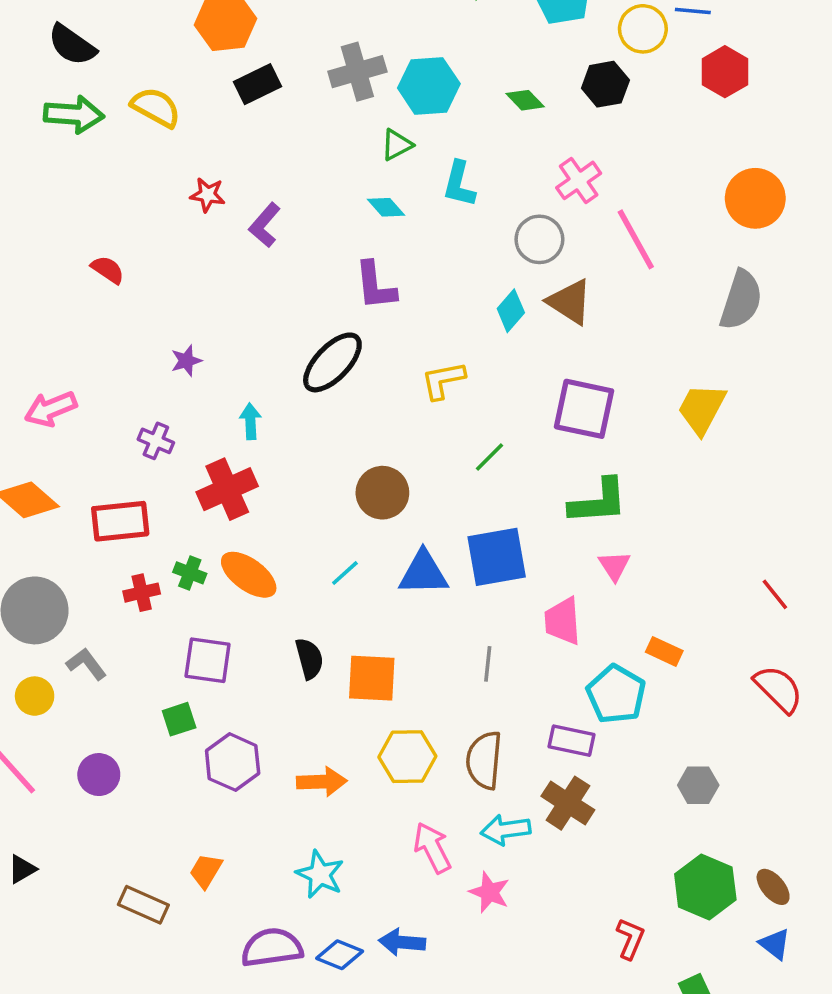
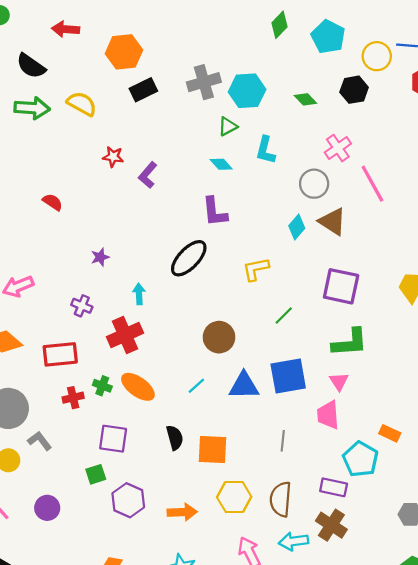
pink triangle: (614, 566) -> (339, 381), moved

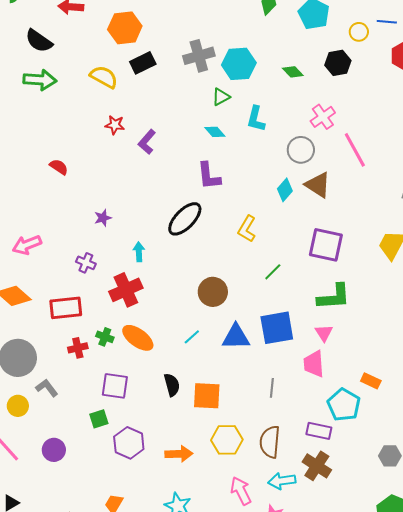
yellow circle: (377, 56) -> (359, 32), size x0.7
yellow semicircle: (82, 104) -> (104, 77), moved
yellow L-shape: (256, 269) -> (247, 229), turned -48

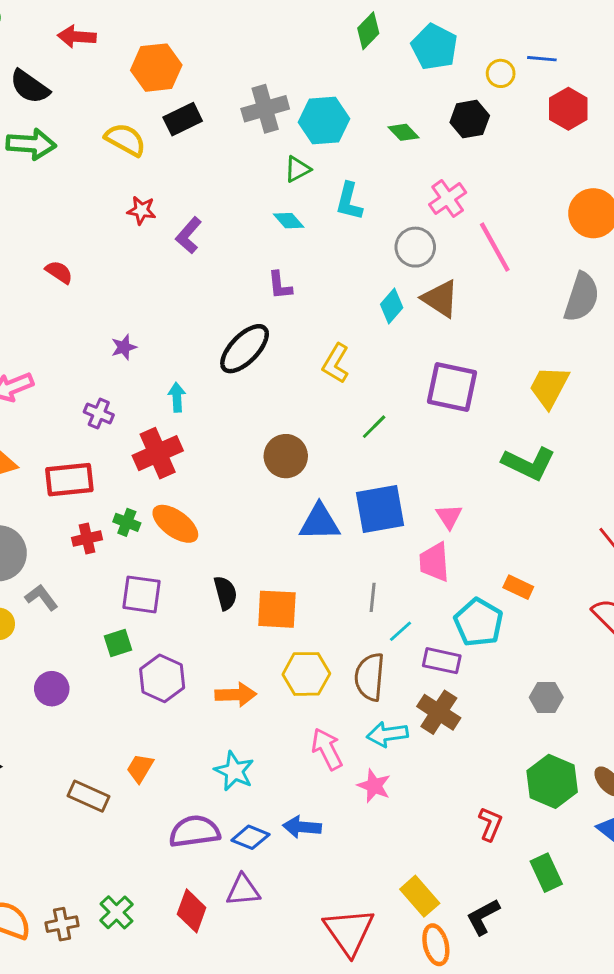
purple L-shape: (209, 176) -> (280, 285), size x0.7
green L-shape: (334, 297) -> (529, 463), moved, turned 30
cyan line: (192, 337) -> (401, 631), moved

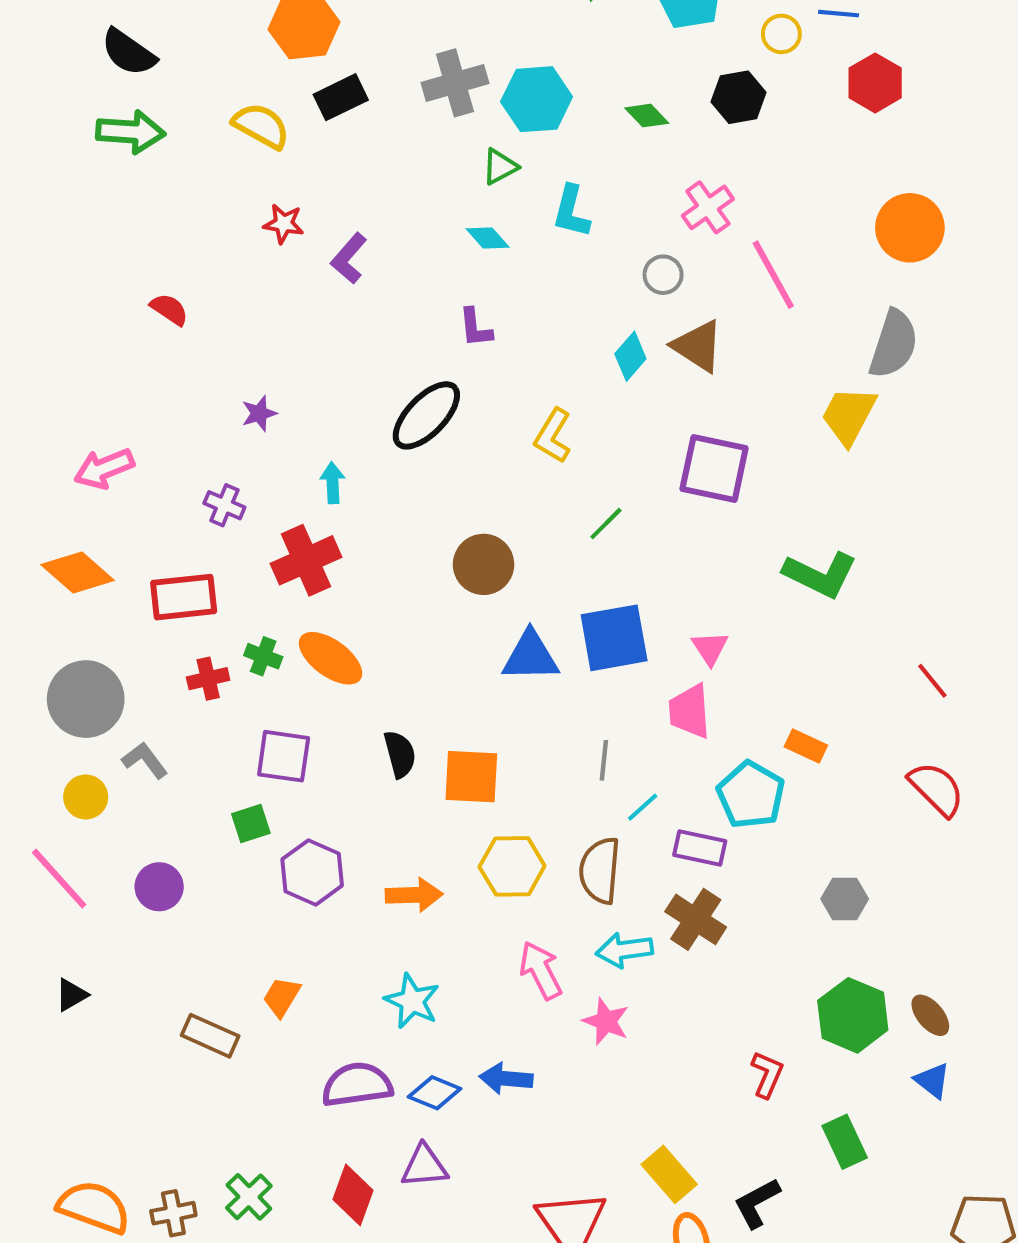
gray circle: (415, 247) -> (663, 275), size x0.7
yellow trapezoid: (549, 387) -> (849, 415), moved

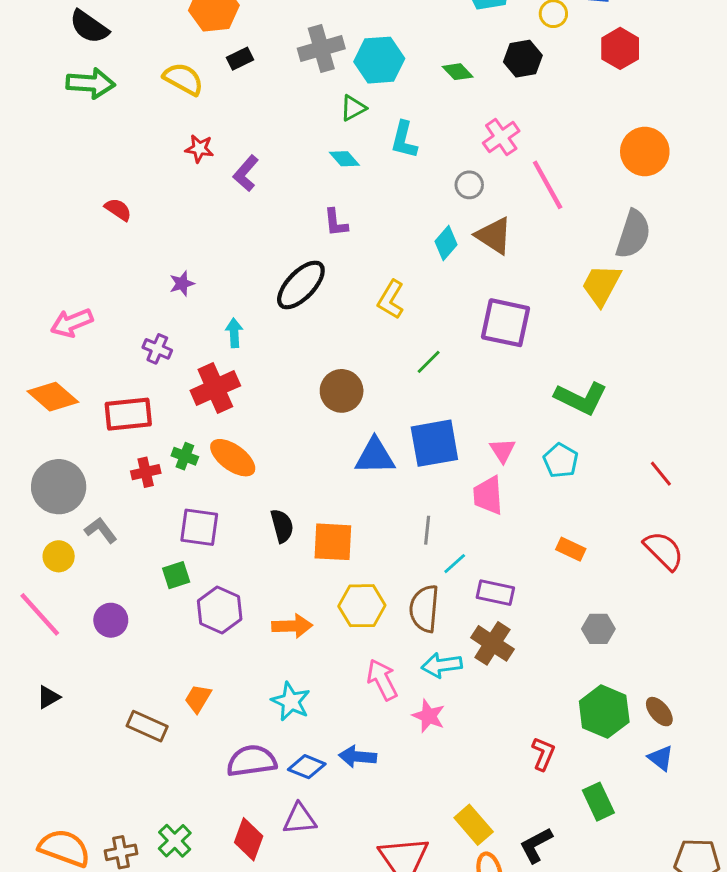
black rectangle: (341, 97) -> (240, 59), size x0.7
orange rectangle: (806, 746) -> (571, 549), moved
cyan pentagon: (751, 795) -> (561, 461), moved, size x0.7

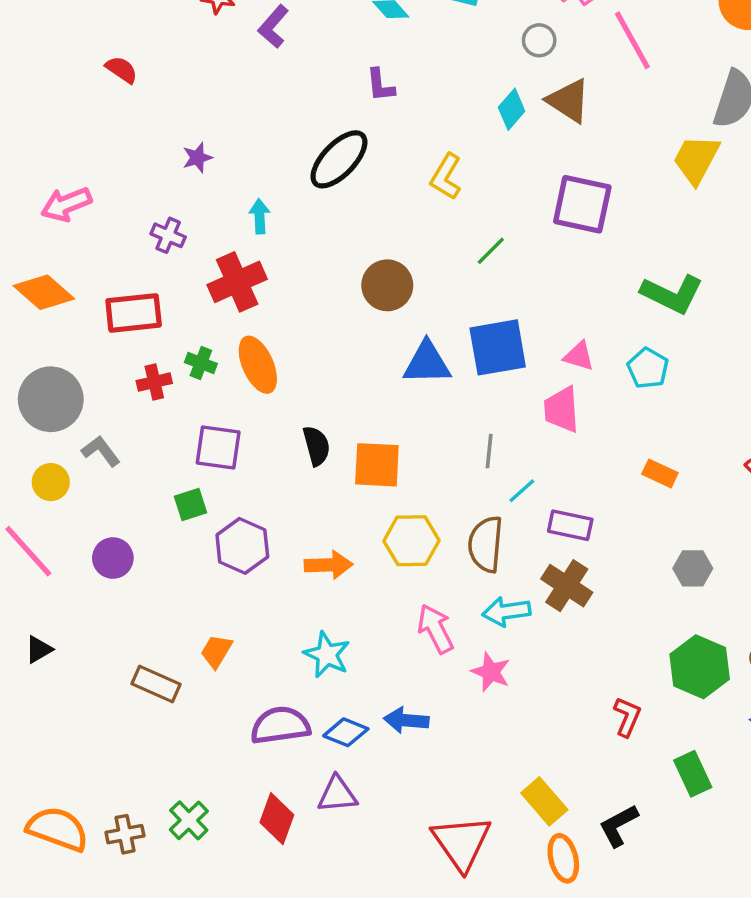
pink triangle: (503, 450) -> (579, 356), turned -40
orange ellipse: (233, 458) -> (258, 365), turned 30

